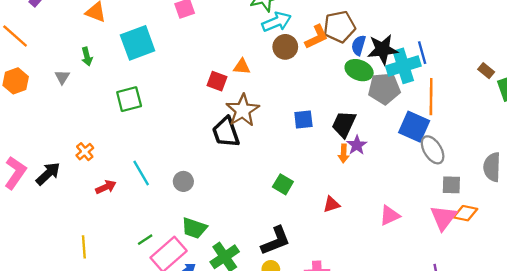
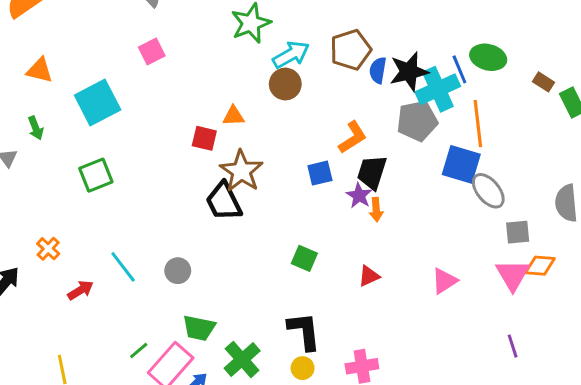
cyan arrow: (277, 22) -> (291, 55), moved
orange L-shape: (316, 37) -> (353, 137), moved
green ellipse: (359, 70) -> (488, 57), moved
purple star: (357, 145) -> (359, 196), moved
black L-shape: (276, 241) -> (304, 331), turned -68

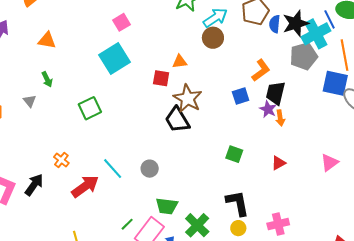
cyan square: (98, 103) -> (115, 58), moved
red arrow: (80, 290) -> (85, 186), size x1.6

